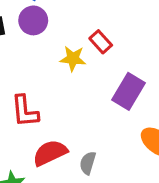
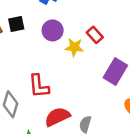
purple circle: (33, 20) -> (53, 30), moved

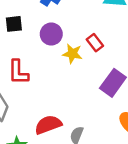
red L-shape: (39, 86) -> (18, 72), moved

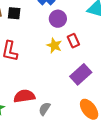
purple circle: (51, 34) -> (58, 19), moved

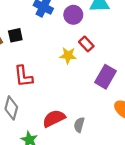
purple circle: (58, 19) -> (73, 15), moved

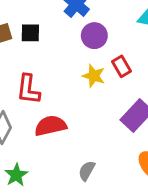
purple circle: (73, 15) -> (94, 36), moved
red semicircle: (54, 118) -> (50, 126), moved

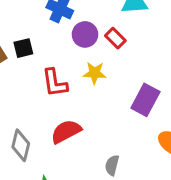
red rectangle: (121, 66) -> (115, 38), moved
red L-shape: (28, 89) -> (55, 83), moved

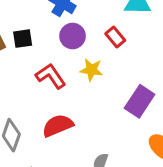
purple circle: (85, 34) -> (73, 36), moved
red L-shape: (55, 83) -> (51, 76), turned 148

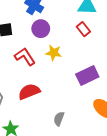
red rectangle: (115, 37) -> (83, 29), moved
purple rectangle: (140, 101) -> (87, 75), turned 30

